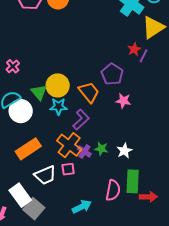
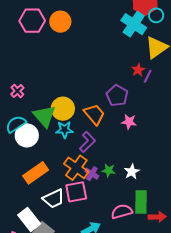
green triangle: (39, 92) -> (44, 116), size x1.4
pink square: (68, 169) -> (76, 192), size x1.6
pink semicircle: (113, 190) -> (122, 212), turned -115

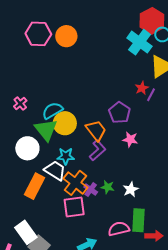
cyan semicircle: (16, 124) -> (52, 111), moved
cyan star: (64, 130) -> (66, 156), moved
purple L-shape: (87, 142) -> (98, 150), moved
orange rectangle: (36, 173) -> (35, 186), turned -30
white trapezoid: (54, 199) -> (55, 171), moved, turned -125

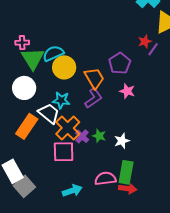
pink cross: (20, 103) -> (22, 43), turned 32
green triangle: (46, 130) -> (33, 59), moved
red arrow: (154, 236) -> (128, 189), moved

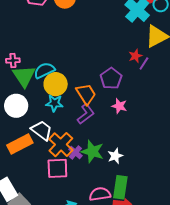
cyan star: (61, 100) -> (54, 103), moved
orange rectangle: (27, 126) -> (20, 144), turned 30
green star: (99, 136) -> (92, 151), size x1.6

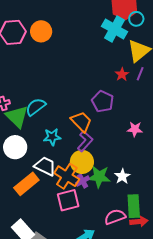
purple line: (144, 63) -> (140, 74), moved
yellow circle: (56, 84) -> (82, 162), moved
pink star: (119, 106) -> (135, 129), moved
purple cross: (75, 152) -> (83, 181), turned 32

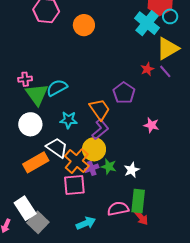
orange circle: (41, 31) -> (84, 25), moved
purple line: (140, 74) -> (165, 71), turned -72
green star: (99, 177) -> (109, 167), size x0.7
red arrow: (139, 221) -> (141, 217), turned 48

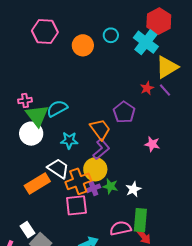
cyan circle: (170, 16) -> (111, 35), moved
white circle: (30, 124) -> (31, 134), moved
orange cross: (77, 161) -> (78, 181), turned 30
white rectangle: (25, 208) -> (28, 230), size x0.7

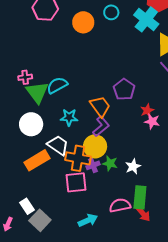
red star: (147, 88) -> (147, 110), moved
white circle: (31, 134) -> (31, 124), moved
orange cross: (78, 181) -> (78, 158), turned 30

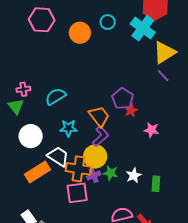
green triangle: (37, 92) -> (16, 106), moved, size x0.7
red star: (147, 110) -> (131, 110), moved
green rectangle: (140, 197) -> (156, 184), moved, size x0.7

